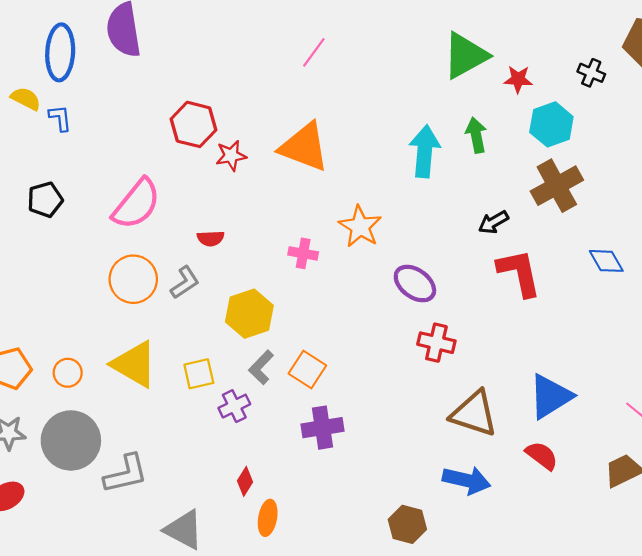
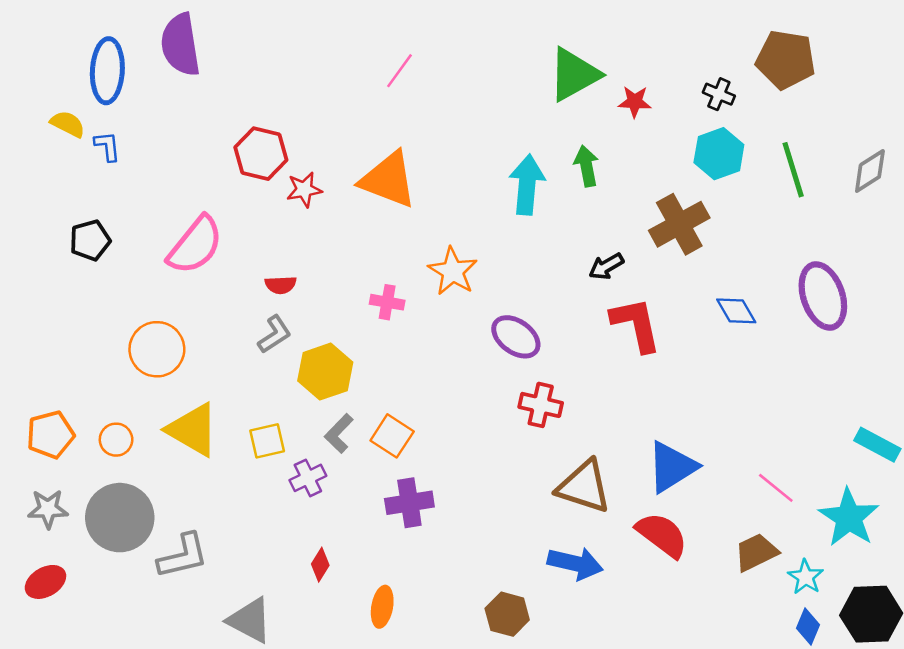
cyan hexagon: (551, 124) -> (719, 154), moved
orange circle: (133, 279) -> (157, 349), moved
gray L-shape: (185, 282) -> (274, 334), moved
red semicircle: (542, 456) -> (662, 535), size x1.4
orange ellipse: (268, 518) -> (382, 607), moved

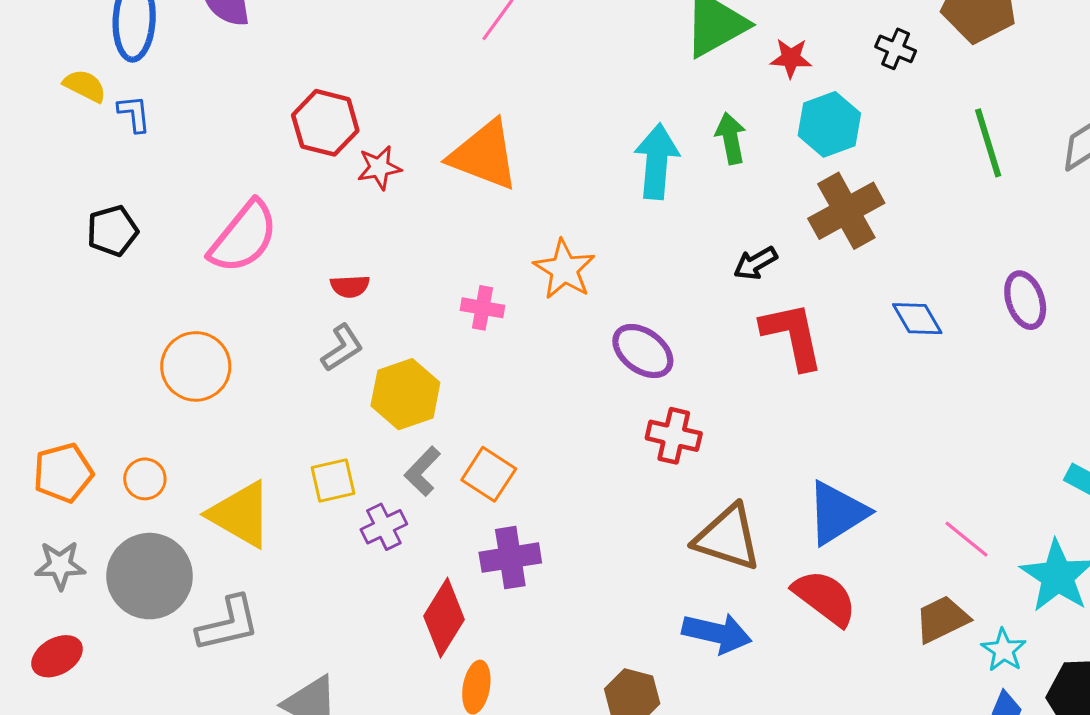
cyan hexagon: (719, 154) -> (829, 124), moved
purple ellipse: (823, 296) -> (1025, 300), size x0.7
yellow triangle: (193, 430) -> (240, 514), moved
red diamond: (320, 565) -> (444, 618), moved, size x1.8

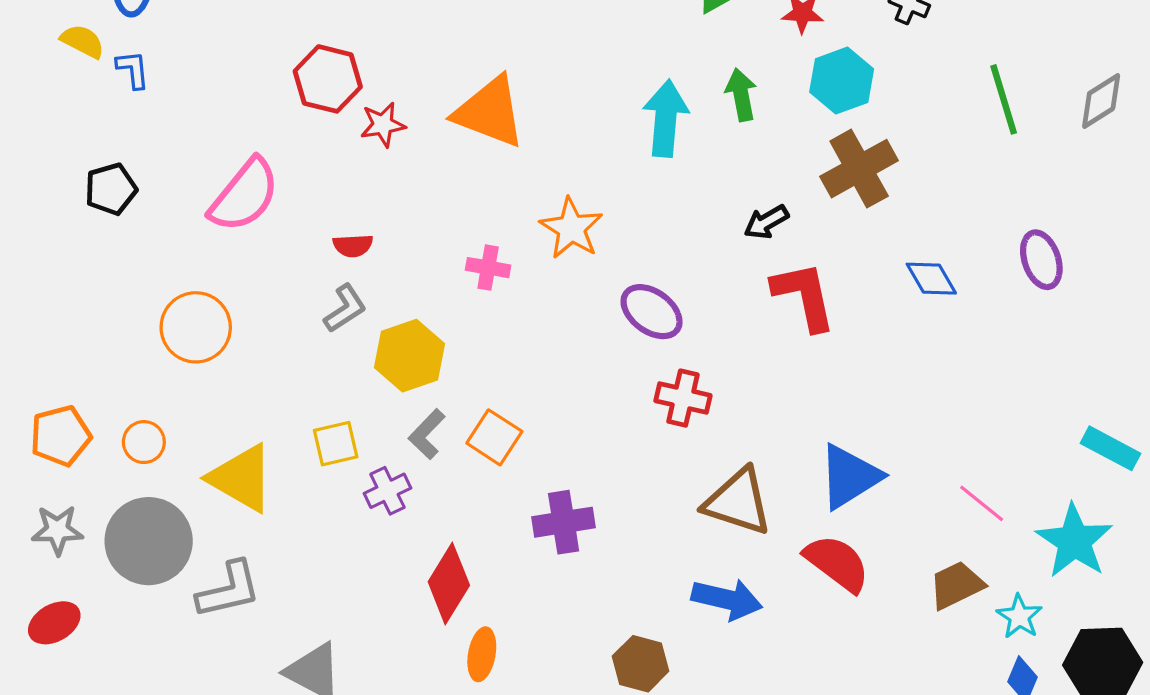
purple cross: (510, 558) -> (564, 522), moved

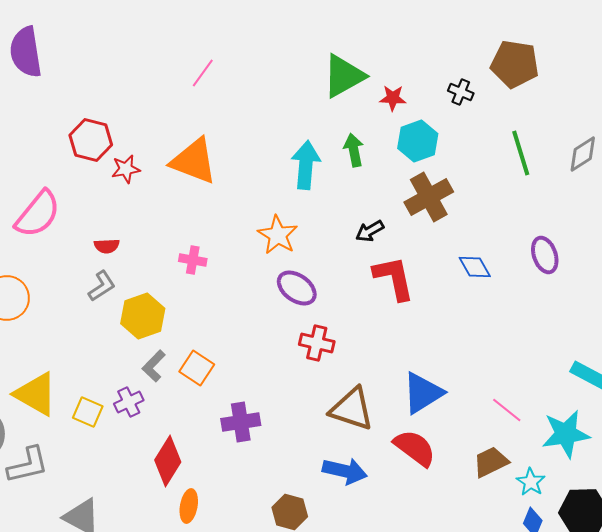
orange star: (571, 228) -> (278, 235), moved
yellow square: (336, 444) -> (88, 412), moved, turned 36
cyan star: (1074, 541) -> (566, 434), turned 30

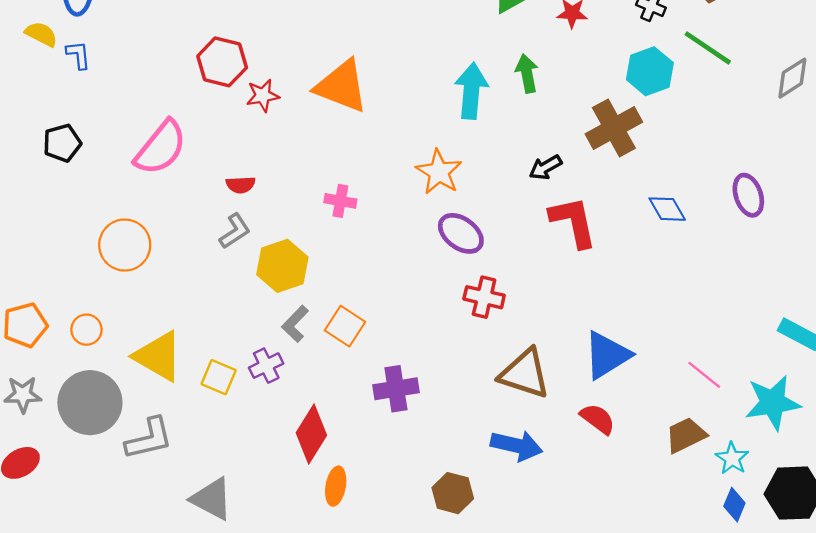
cyan hexagon: (418, 141) -> (650, 71), moved
green line: (521, 153) -> (708, 48), moved, turned -39
red semicircle: (415, 448) -> (598, 419), size x0.7

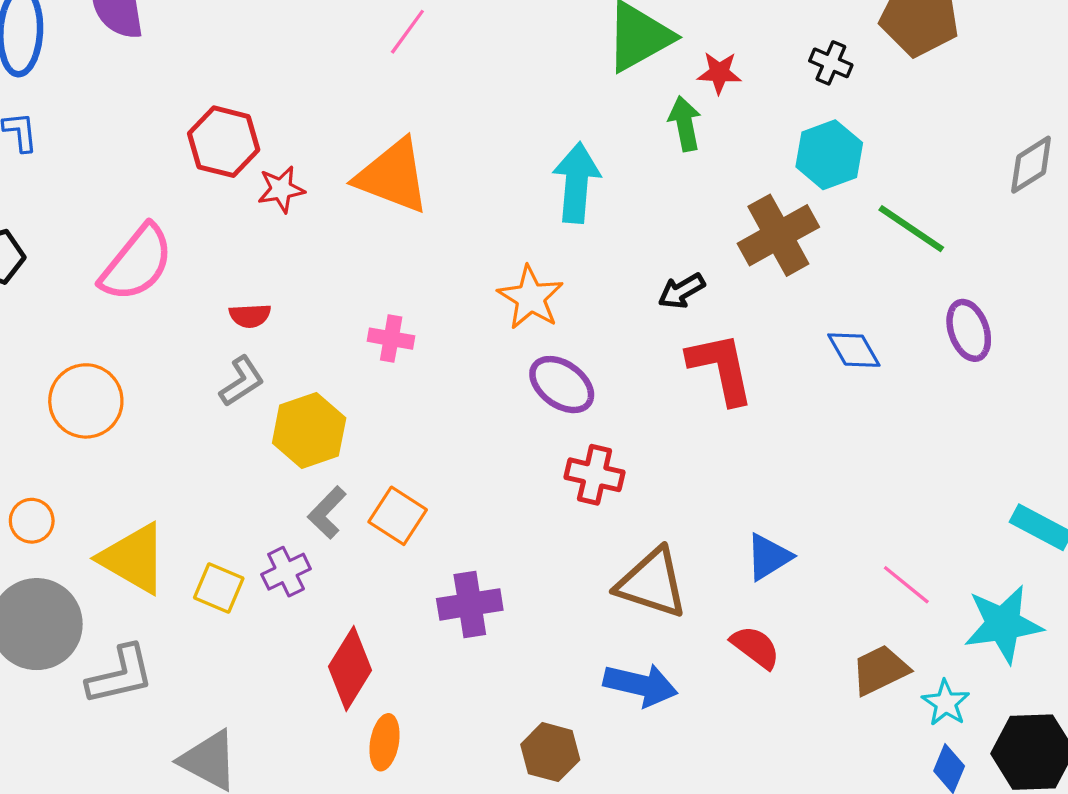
green line: (708, 48) -> (911, 229), moved
green arrow: (527, 73) -> (685, 124), moved
blue triangle: (607, 355) -> (768, 557), size x0.7

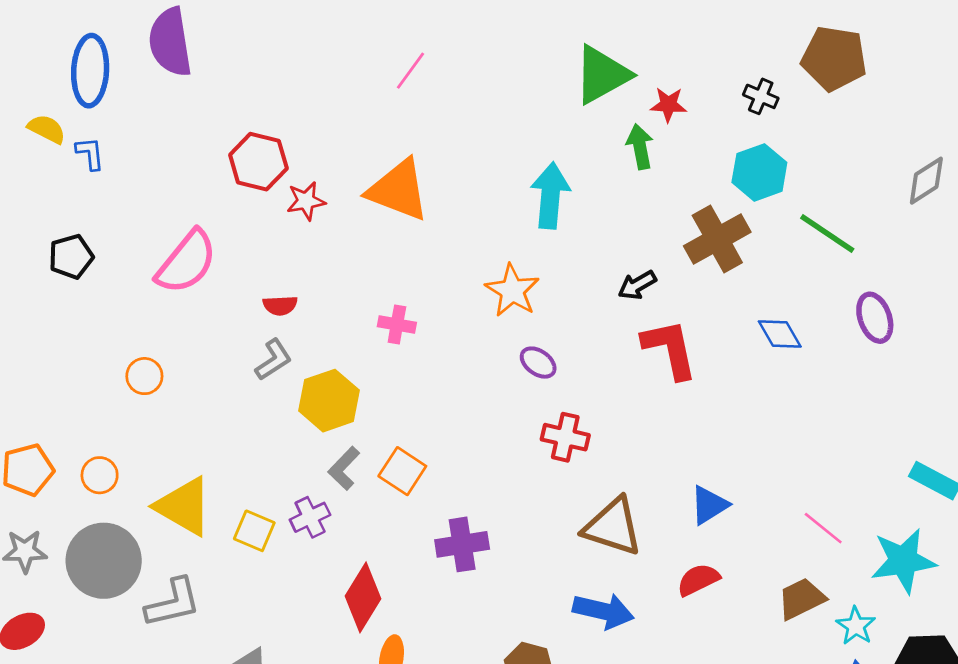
purple ellipse: (562, 385) -> (538, 363), size x0.7
orange circle: (86, 401) -> (144, 376), size x0.6
red semicircle: (755, 647) -> (698, 580), turned -63

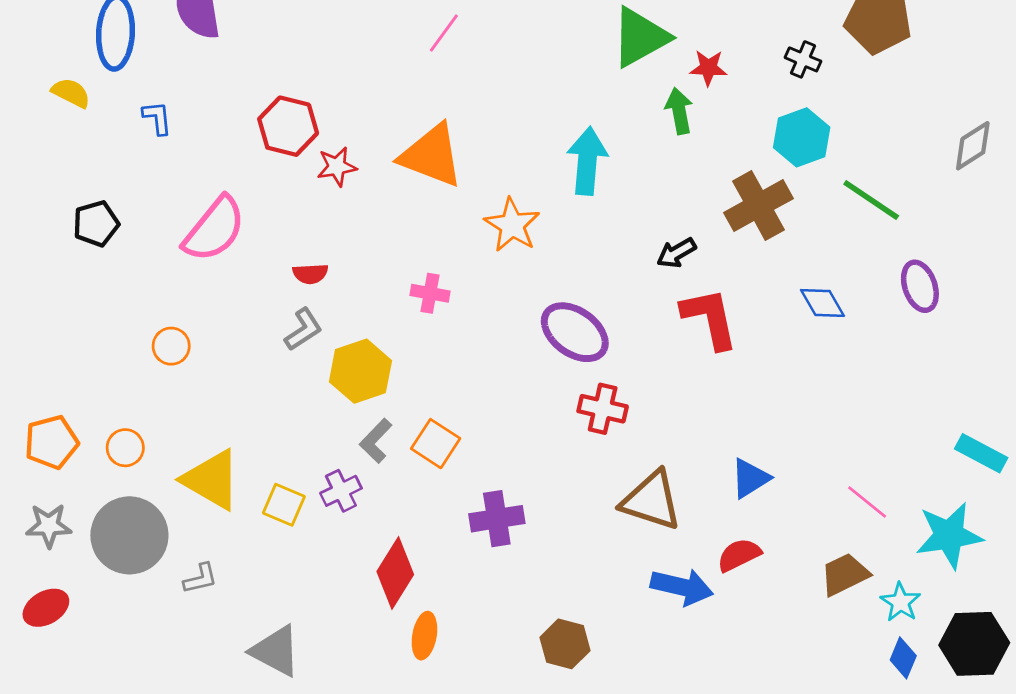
blue L-shape: (90, 153) -> (157, 118), moved
orange star: (512, 291) -> (512, 225), moved
purple ellipse: (538, 363) -> (575, 332), size x1.8
gray L-shape: (173, 603) -> (200, 579), size x0.6
blue arrow: (603, 611) -> (682, 587), moved

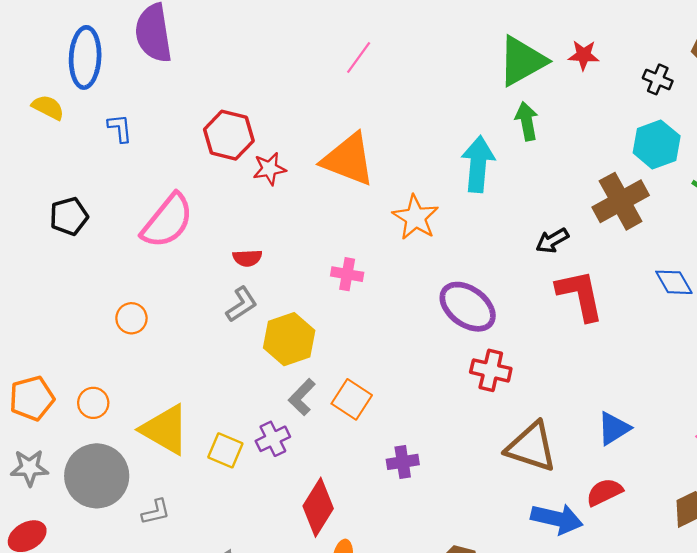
red star: (708, 68) -> (584, 55), moved
green arrow: (679, 111) -> (527, 121), moved
purple cross: (497, 519) -> (403, 462), size x0.7

